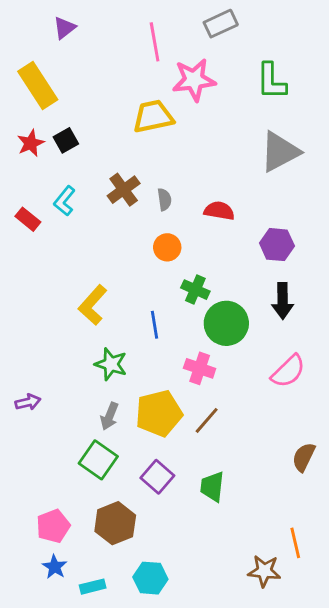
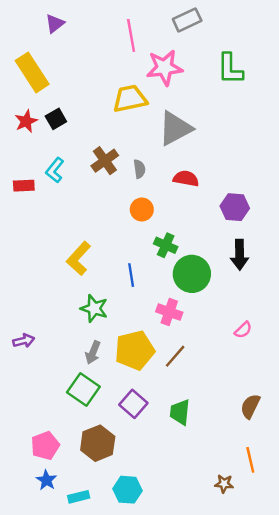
gray triangle: (280, 152) -> (175, 128), moved
red rectangle: (28, 219) -> (24, 186), turned -42
pink semicircle: (288, 371) -> (243, 330), moved, size x0.6
brown semicircle: (304, 457) -> (250, 406), moved
brown star: (264, 571) -> (224, 484), size x0.7

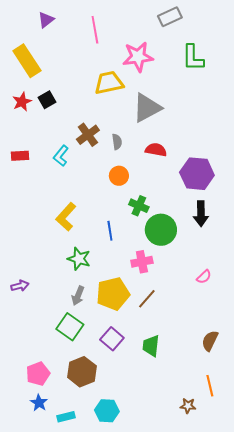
gray rectangle: (187, 20) -> (170, 17), moved
pink line: (131, 35) -> (95, 30), moved
cyan L-shape: (55, 170) -> (61, 156), moved
purple hexagon: (235, 207) -> (197, 174), size x1.4
pink cross: (169, 312) -> (142, 262), turned -30

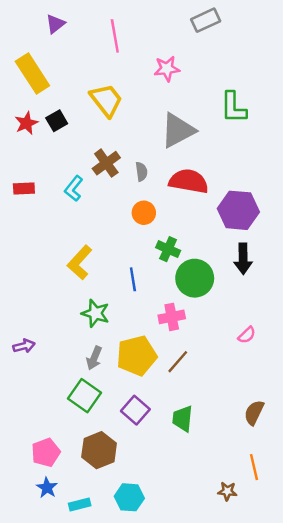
pink star: (138, 57) -> (167, 69), size x0.7
green L-shape: (193, 58) -> (233, 107), moved
yellow trapezoid: (109, 83) -> (106, 100), moved, turned 64
red semicircle: (156, 150) -> (189, 181), size x1.5

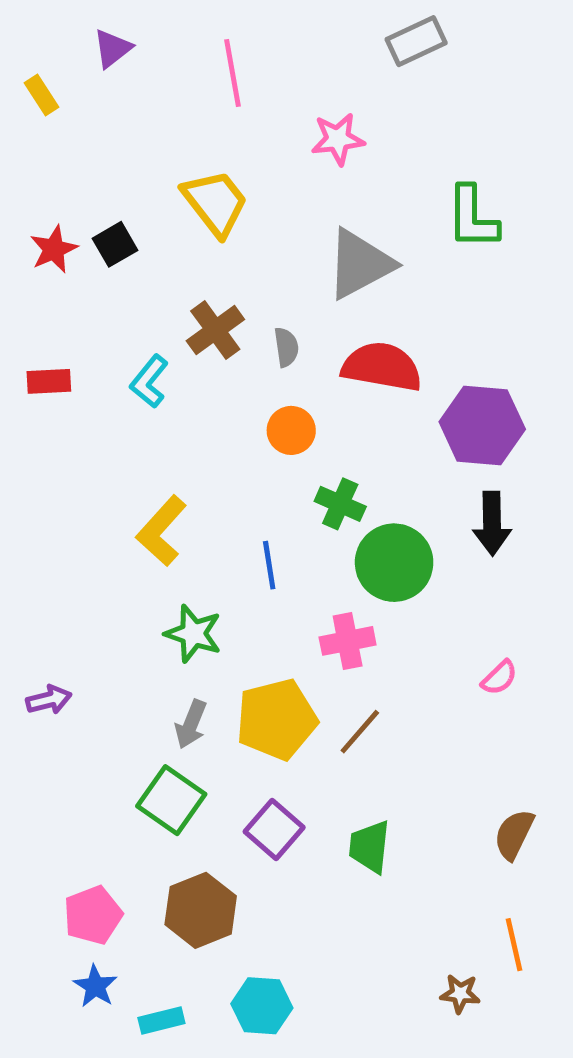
yellow rectangle: (32, 73) -> (41, 95), moved, size x0.5

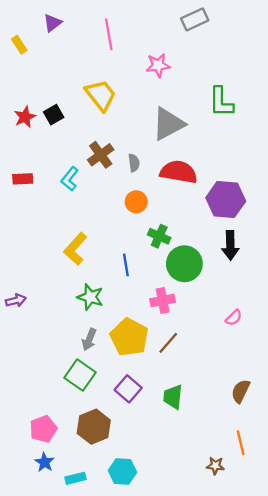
purple arrow: (49, 700) -> (16, 300), moved
yellow pentagon: (277, 719) -> (129, 337), turned -30

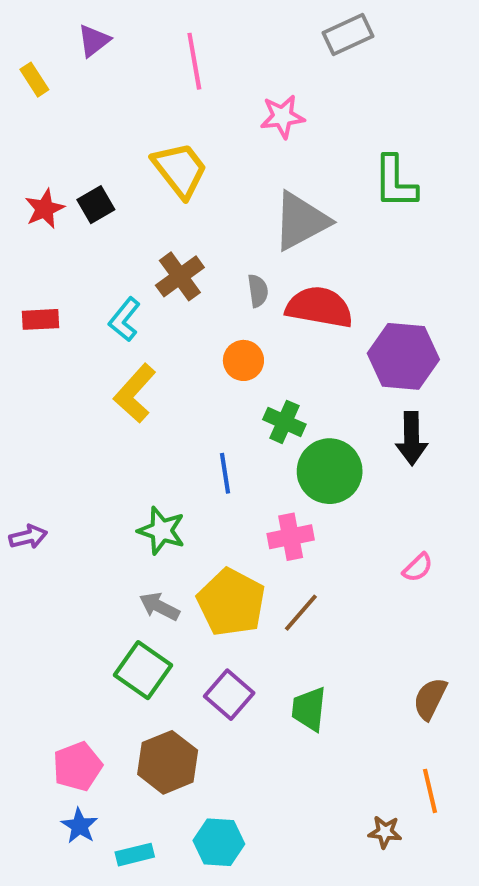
gray semicircle: (134, 163) -> (258, 291), moved
yellow L-shape: (75, 249) -> (135, 393), moved
gray arrow: (89, 339) -> (159, 606), turned 95

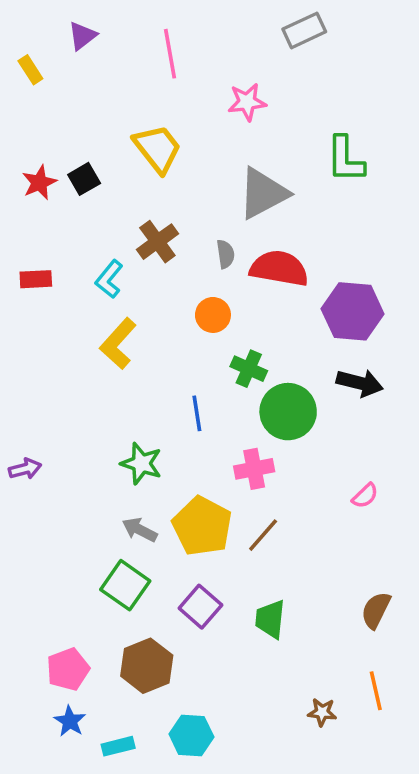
black arrow: (412, 438) -> (360, 383), turned -75
brown star: (385, 832) -> (322, 712), moved

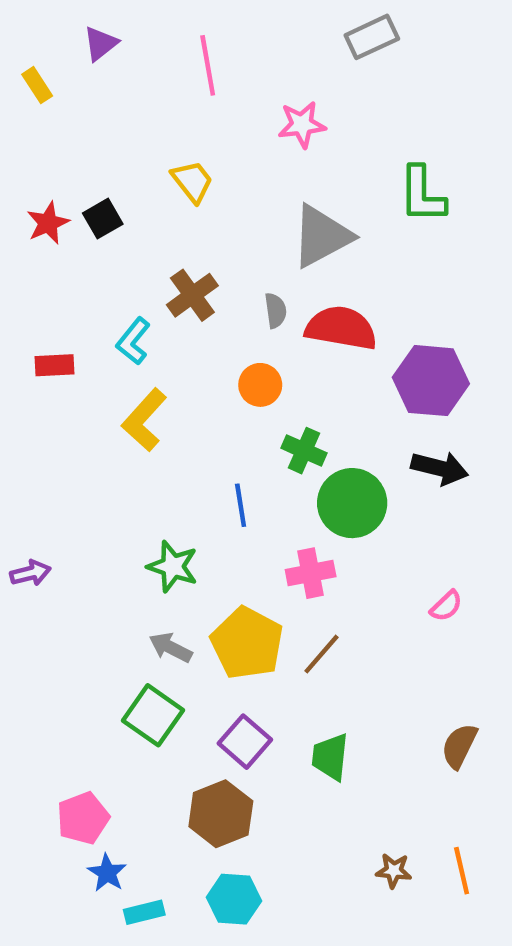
yellow trapezoid: (157, 149) -> (192, 181), size x0.7
red rectangle: (36, 279) -> (55, 365), moved
brown hexagon: (147, 666) -> (221, 814), moved
orange line: (376, 691) -> (462, 871), moved
blue star: (70, 721) -> (107, 873), moved

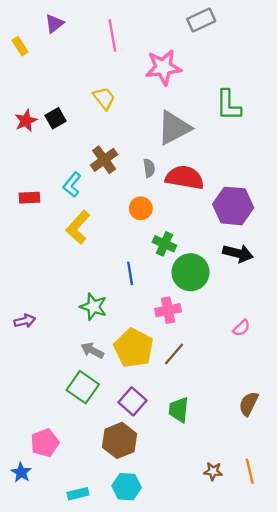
pink star: (302, 125) -> (163, 67), size x1.4
purple arrow: (30, 573) -> (25, 321), moved
blue star: (107, 873) -> (21, 472), moved

